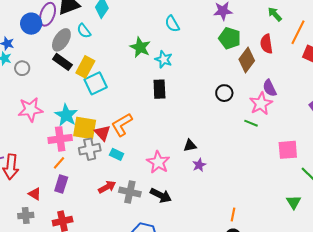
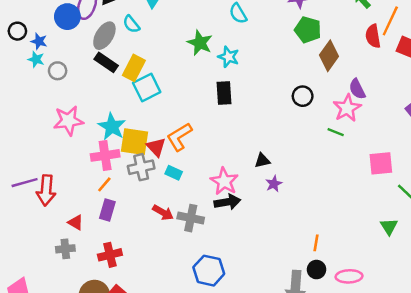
red semicircle: (266, 44) -> (373, 36), moved
red arrow: (107, 187) -> (163, 213), turned 60
black arrow: (161, 195) -> (227, 202), moved, turned -35

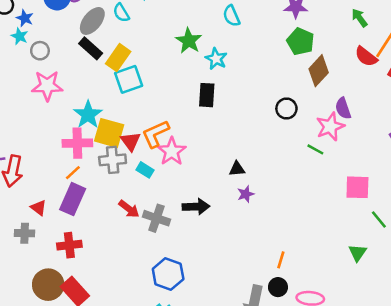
red semicircle: (373, 36) -> (366, 57), turned -50
pink star: (68, 121) -> (47, 86), moved
pink star: (224, 181) -> (172, 151), moved
purple rectangle: (107, 210) -> (73, 199), size x1.4

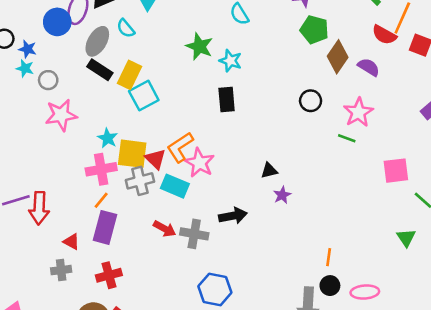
purple semicircle: (343, 108) -> (369, 67), moved, turned 150
cyan star: (88, 115) -> (108, 138), size x0.7
cyan rectangle: (145, 170) -> (175, 186), size x1.5

